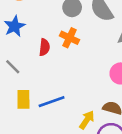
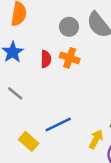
red semicircle: (44, 47) -> (46, 59), moved
yellow rectangle: (23, 99) -> (29, 141), moved, turned -42

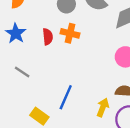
blue line: (58, 125) -> (66, 97), turned -35

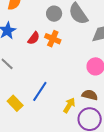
red semicircle: (48, 37) -> (34, 38), turned 32

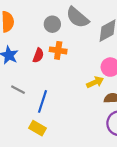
blue line: (40, 91) -> (42, 101), moved
yellow arrow: (69, 105) -> (95, 82), moved, turned 49

